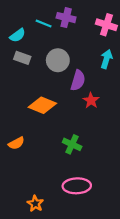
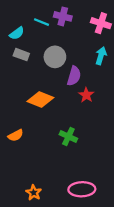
pink ellipse: (77, 186) -> (82, 189), moved

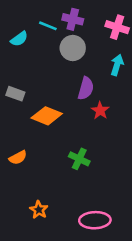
gray rectangle: (21, 55) -> (15, 94), moved
gray circle: (55, 57) -> (73, 48), moved
orange star: (34, 193) -> (39, 210), moved

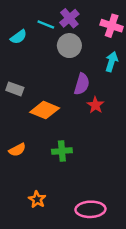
purple cross: (73, 19) -> (69, 18), turned 36
green cross: (79, 159) -> (62, 151), moved, turned -30

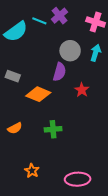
cyan semicircle: (19, 37) -> (16, 32), size x1.6
gray circle: (69, 46) -> (70, 51), moved
purple semicircle: (82, 84) -> (59, 72), moved

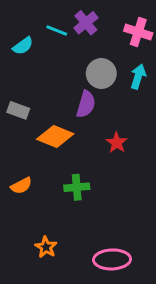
cyan semicircle: (16, 32) -> (23, 46), size x0.6
red star: (82, 90) -> (117, 143), moved

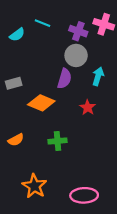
purple cross: (86, 23) -> (78, 31), moved, turned -30
cyan arrow: (138, 77) -> (98, 76), moved
gray rectangle: (18, 110) -> (14, 83), turned -35
orange star: (46, 247) -> (34, 186), size x1.5

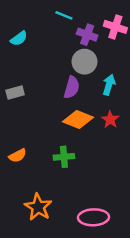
cyan line: (42, 23) -> (64, 15), moved
orange diamond: (41, 103) -> (78, 120), moved
red star: (88, 107) -> (110, 120), moved

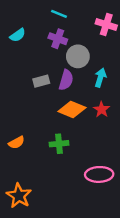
purple cross: (87, 35) -> (58, 39), moved
gray rectangle: (15, 93) -> (41, 81), moved
orange star: (38, 207) -> (19, 196), moved
pink ellipse: (93, 217) -> (99, 174), moved

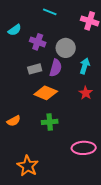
purple cross: (58, 39) -> (38, 42), moved
orange diamond: (72, 109) -> (46, 93), moved
orange star: (19, 196) -> (28, 166), moved

